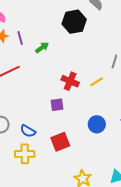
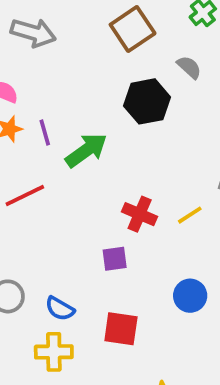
green arrow: (42, 47) -> (86, 150), size x1.6
red square: (60, 142) -> (121, 329), turned 30

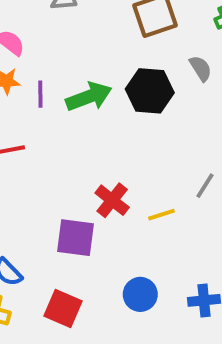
green arrow: (86, 150) -> (89, 97), moved
purple square: (115, 259) -> (76, 238), size x1.5

